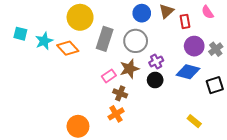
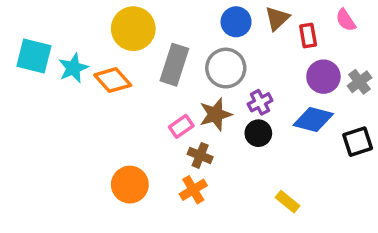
cyan square: (20, 34) -> (34, 56), size x1.5
yellow rectangle: (194, 121) -> (287, 202), moved
orange circle: (78, 126) -> (130, 185), moved

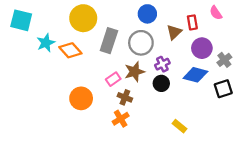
brown triangle: (277, 18) -> (174, 32), moved
cyan square: (34, 56) -> (21, 20), moved
gray cross: (359, 82) -> (224, 60), moved
orange circle: (130, 185) -> (81, 98), moved

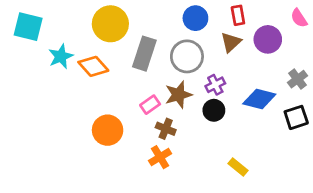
pink semicircle: (216, 13) -> (299, 18), moved
red rectangle: (192, 22) -> (238, 15), moved
purple circle: (202, 48) -> (268, 39), moved

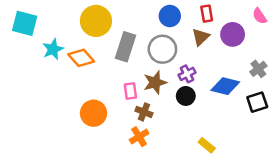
pink rectangle: (150, 105) -> (130, 91), turned -63

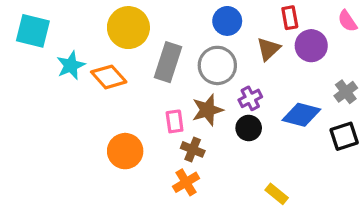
red rectangle: (207, 14) -> (290, 18), moved

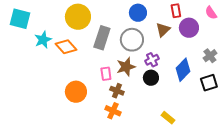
blue diamond: (301, 115) -> (183, 70), turned -60
orange cross: (186, 182) -> (113, 111), turned -35

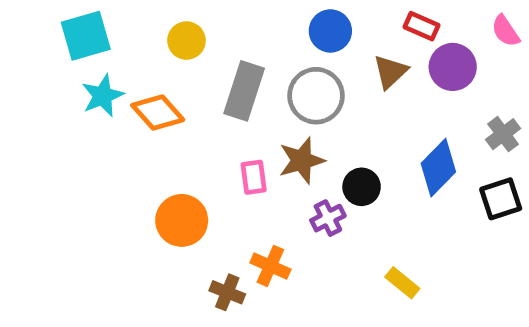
red rectangle: (176, 11) -> (422, 26), turned -56
yellow circle: (78, 17) -> (186, 41), size x0.6
cyan square: (20, 19) -> (86, 36), moved, turned -30
purple cross: (152, 60) -> (328, 218), moved
brown cross: (117, 91) -> (227, 292), moved

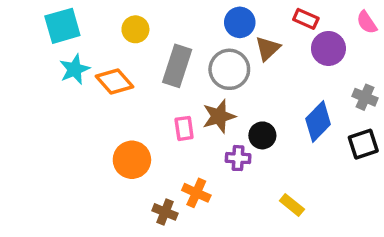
brown triangle: (390, 72) -> (268, 48), moved
gray cross: (503, 134) -> (365, 97), turned -30
purple cross: (328, 218) -> (238, 158), turned 30

